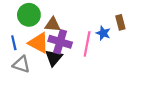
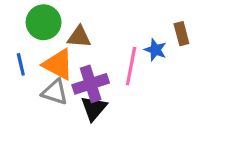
purple cross: (60, 42) -> (91, 84), moved, turned -35
black triangle: (54, 58) -> (94, 108), moved
gray triangle: (21, 64) -> (55, 92), moved

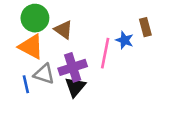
brown triangle: (79, 37) -> (64, 30), turned 30
blue line: (21, 64) -> (26, 84), moved
orange triangle: (58, 64) -> (31, 47), moved

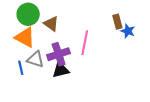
blue star: (125, 40) -> (128, 31), moved
black triangle: (75, 87) -> (61, 70), turned 36

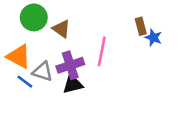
orange triangle: (25, 37) -> (19, 56), moved
blue line: (21, 68) -> (25, 82), turned -40

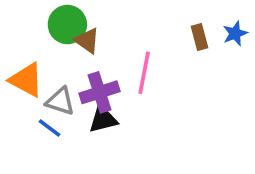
green circle: (34, 17) -> (67, 25), moved
blue star: (153, 38) -> (235, 33), moved, turned 30
blue line: (25, 82) -> (50, 128), moved

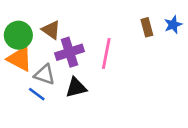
green circle: (67, 25) -> (18, 35), moved
brown triangle: (87, 41) -> (51, 30), moved
purple cross: (100, 92) -> (70, 52), moved

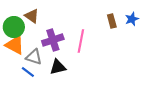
brown triangle: (51, 30) -> (32, 16), moved

